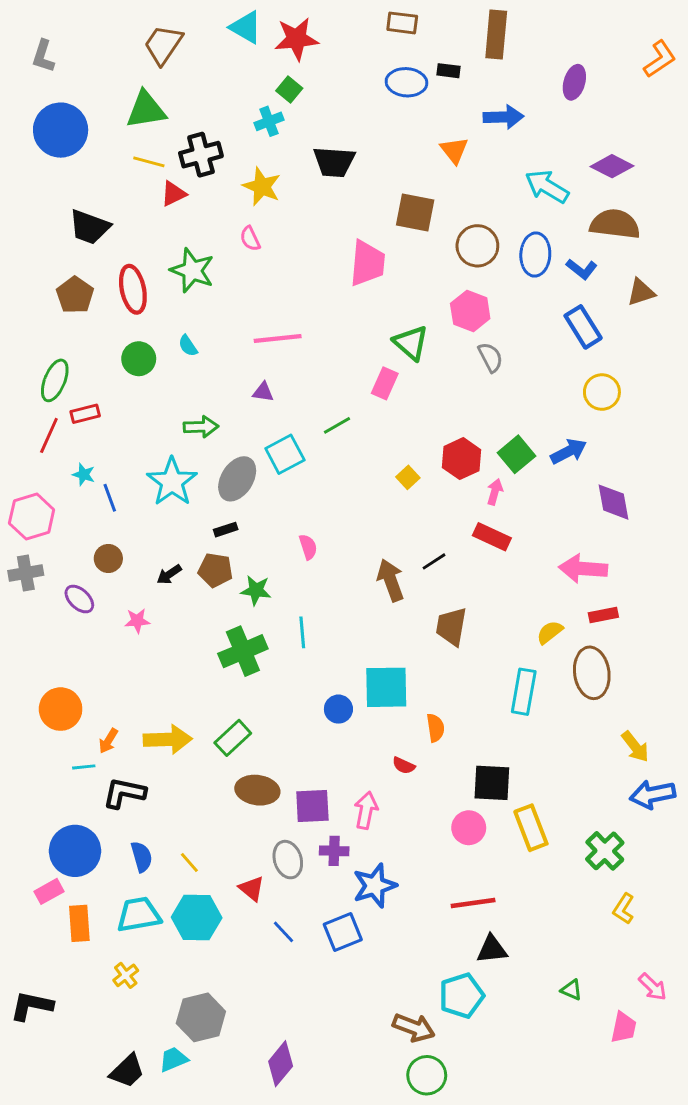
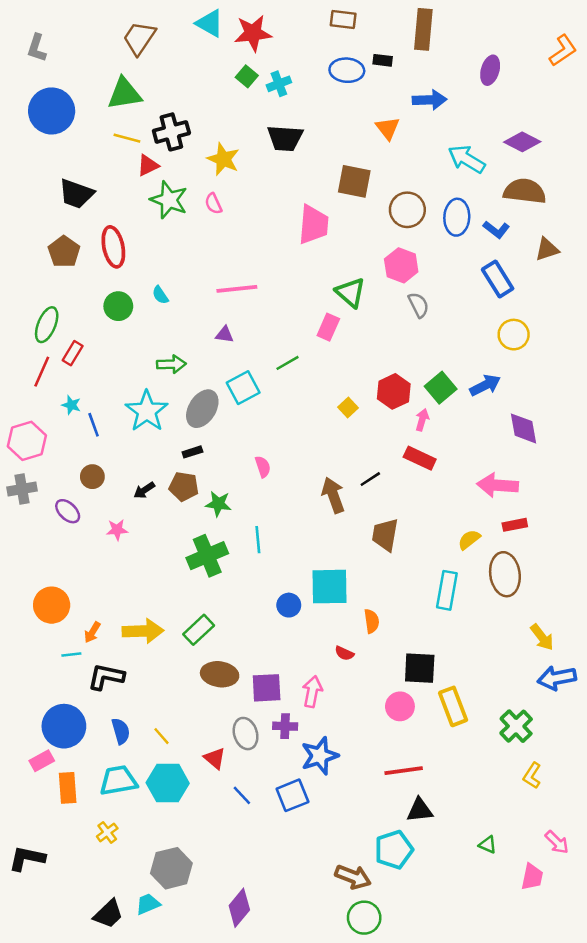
cyan cross: (269, 121) -> (279, 84), moved
green star: (192, 270) -> (169, 200), moved
red rectangle: (85, 414) -> (73, 353), turned -45

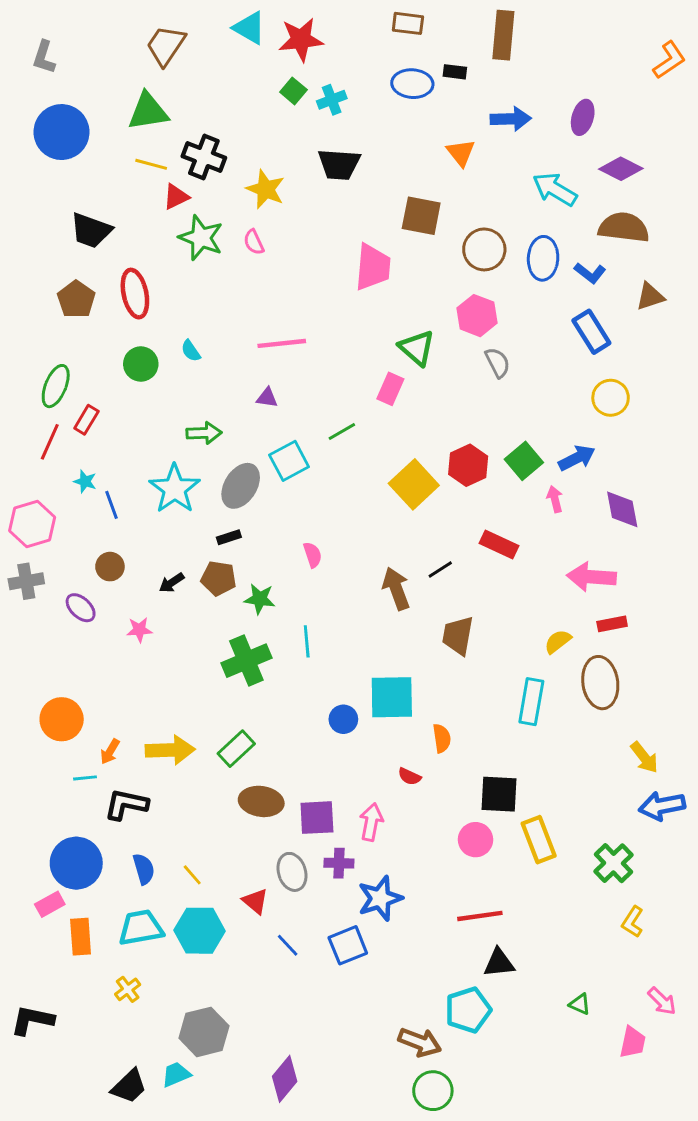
purple ellipse: (490, 70) -> (583, 117), moved
black cross: (171, 132) -> (204, 157), turned 36
yellow square: (348, 407) -> (414, 484), size x2.0
pink arrow: (422, 420) -> (555, 499), moved, turned -30

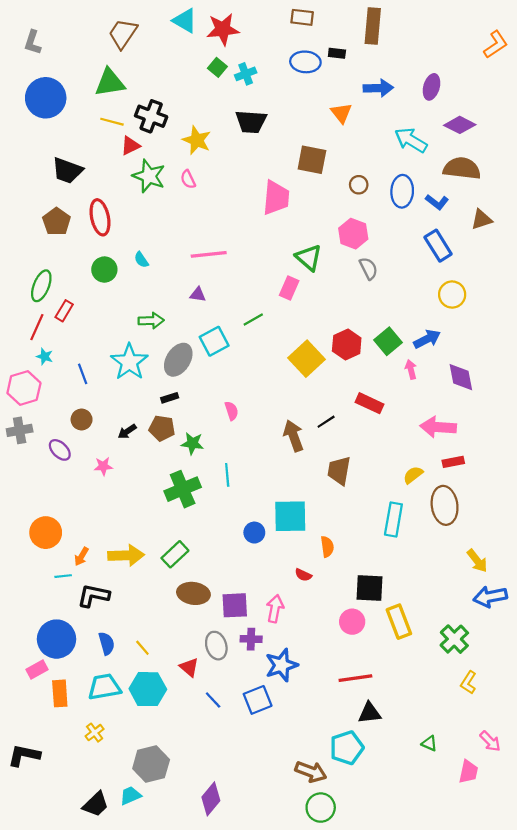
brown circle: (484, 249) -> (359, 185), size x0.6
cyan star: (85, 481) -> (45, 356), moved

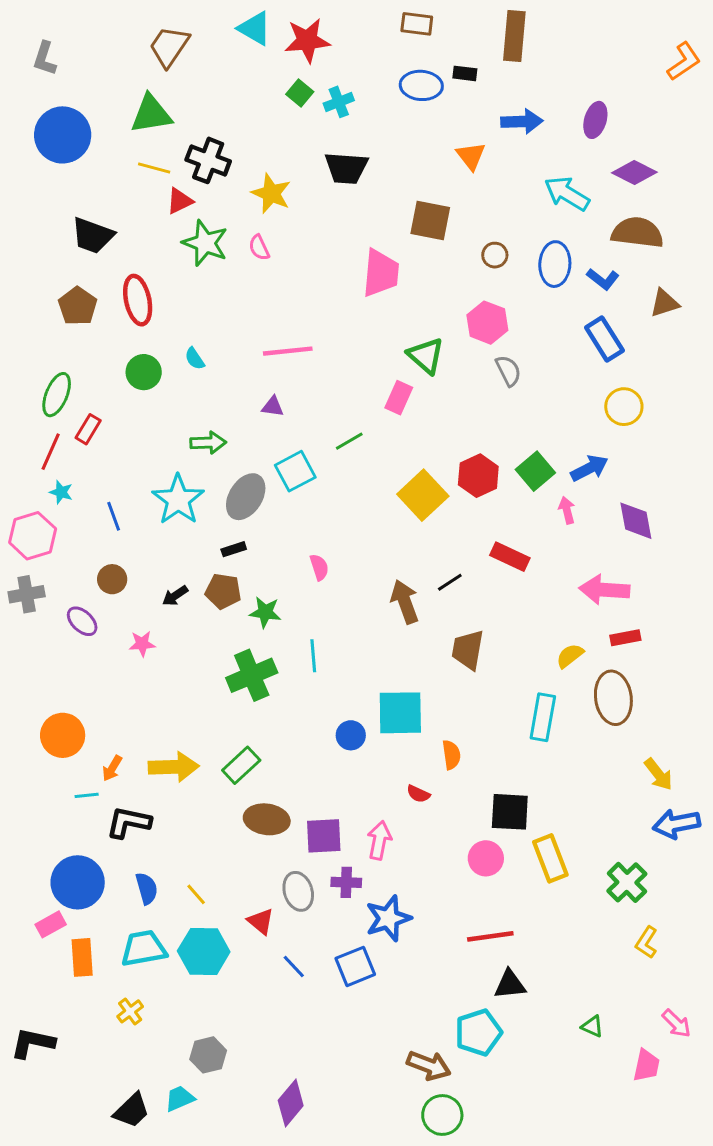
gray hexagon: (151, 764) -> (208, 1055), size x0.7

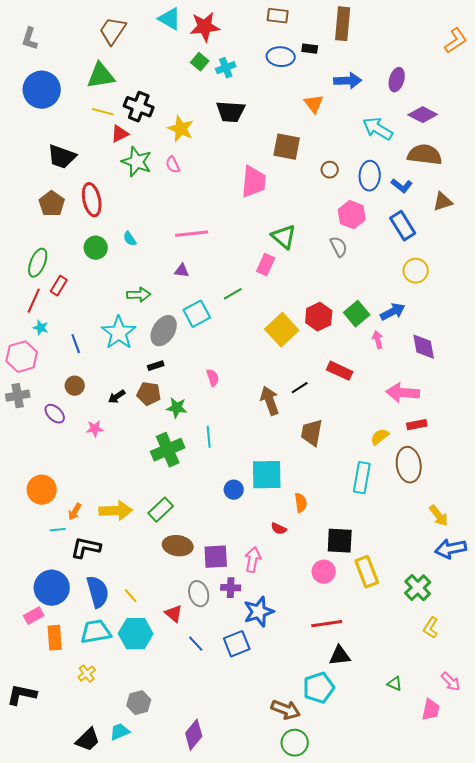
pink hexagon: (487, 323) -> (352, 215), moved
blue semicircle: (147, 888) -> (98, 592), size x1.5

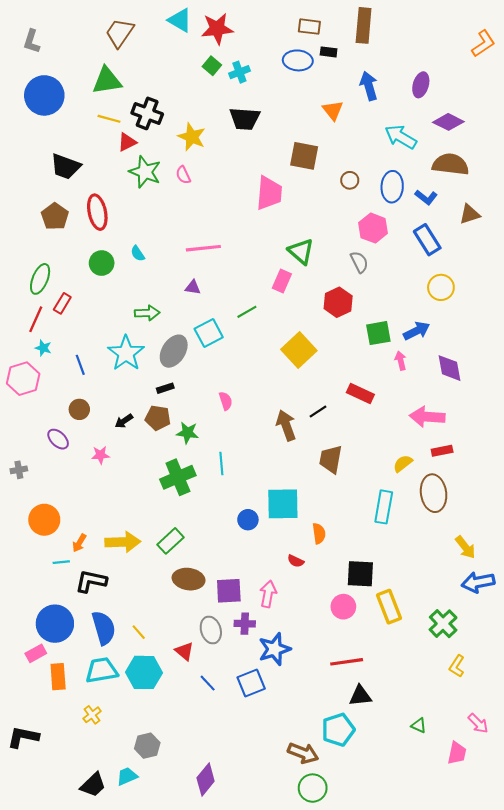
brown rectangle: (278, 16) -> (309, 27), moved
blue arrow: (348, 81) -> (369, 86), turned -104
green square: (357, 314) -> (378, 333), turned 30
red hexagon: (319, 317) -> (338, 302), moved
gray cross: (18, 396) -> (19, 470), moved, size x0.7

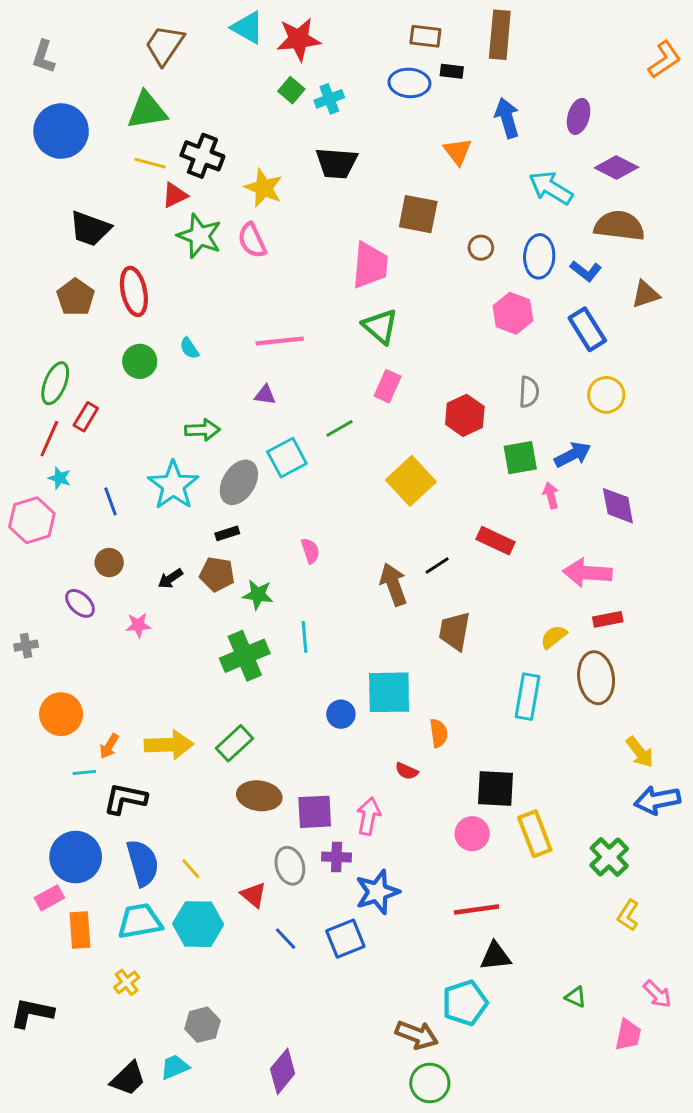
pink semicircle: (183, 175) -> (252, 240), size x1.4
green triangle: (301, 251) -> (380, 326), moved
gray semicircle: (359, 262) -> (529, 392), moved, turned 30

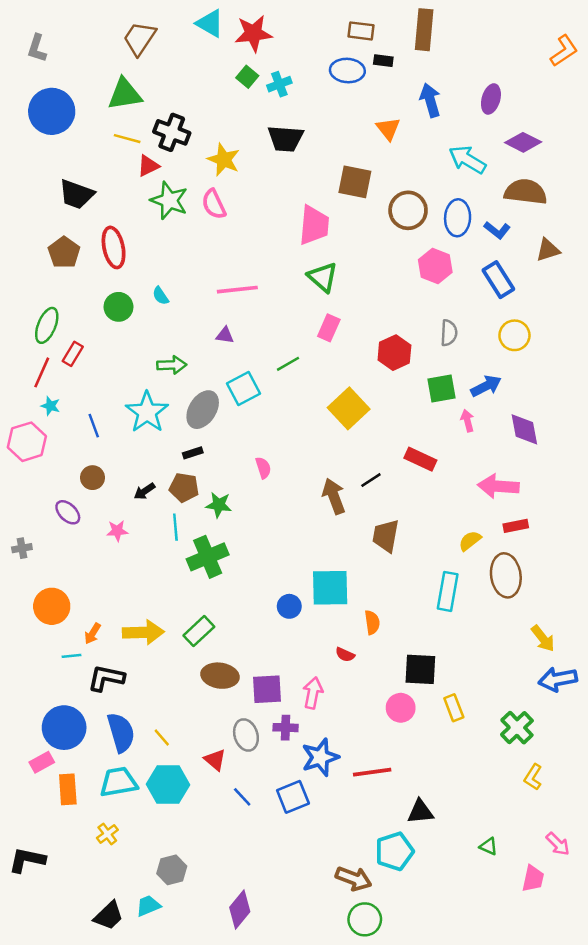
brown circle: (481, 248) -> (408, 210), size x1.8
cyan line: (304, 637) -> (175, 527), moved
yellow rectangle: (535, 834) -> (454, 708), size x0.7
red line: (476, 909) -> (372, 772), moved

